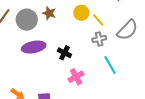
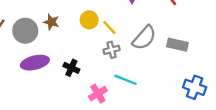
cyan line: (110, 65) -> (126, 80), turned -36
pink cross: (76, 77) -> (98, 94), moved

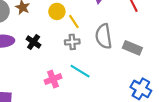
gray semicircle: (144, 38) -> (104, 36), turned 120
black cross: (71, 68) -> (34, 42), moved

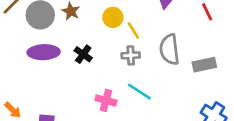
gray rectangle: (132, 48) -> (204, 65), turned -36
pink cross: (53, 79) -> (106, 100), turned 35

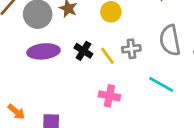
yellow line: (133, 30) -> (108, 56), moved
cyan line: (139, 92) -> (161, 84), moved

